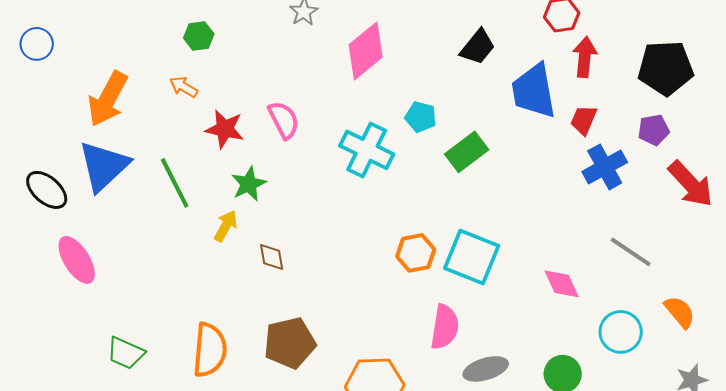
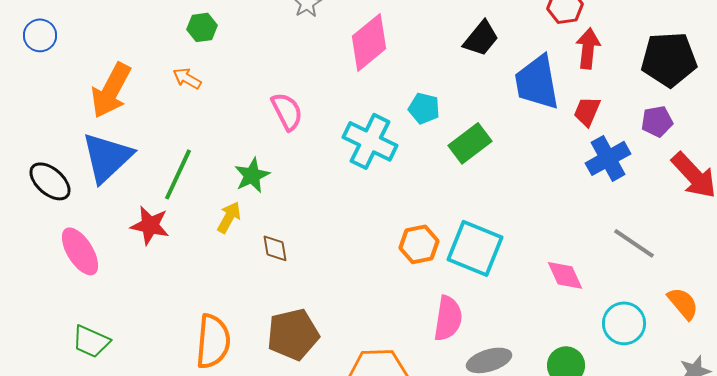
red star: (225, 129) -> (150, 225), moved
green line: (175, 183) -> (178, 174), turned 52
green trapezoid: (126, 353) -> (91, 341), moved

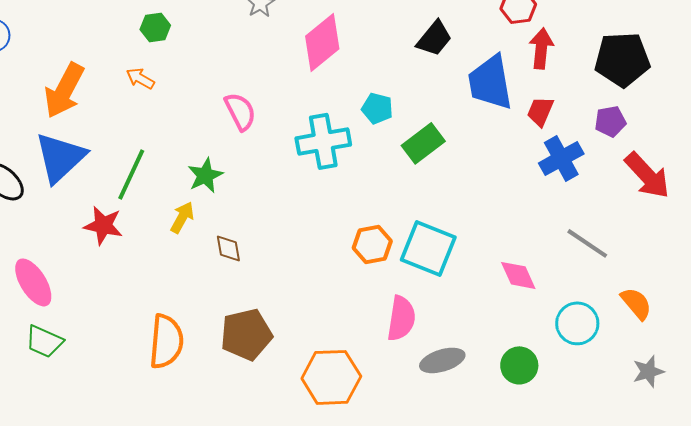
cyan cross: (370, 141) -> (323, 141), turned -36
pink ellipse: (80, 251) -> (33, 282), moved

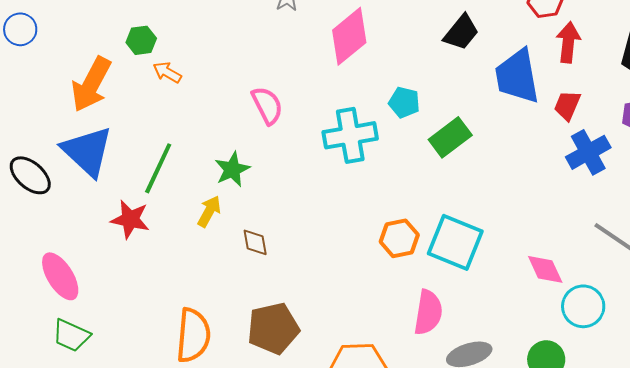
green hexagon: (155, 27) -> (141, 40), moved
blue triangle: (60, 157) -> (87, 151), turned -34
cyan circle: (577, 323) -> (583, 306), moved

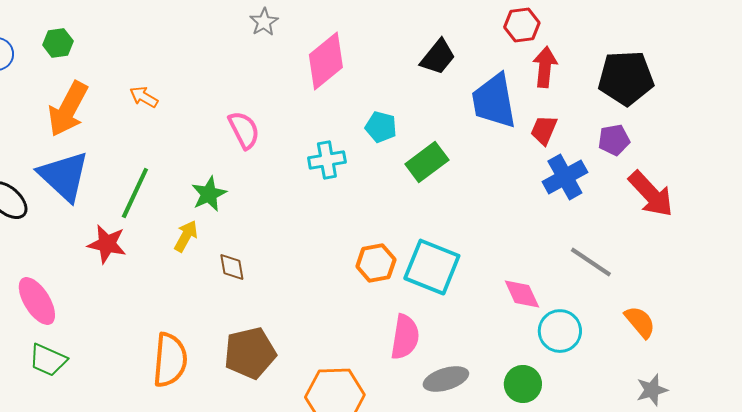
green hexagon: (141, 40) -> (58, 43), moved
cyan cross: (350, 135) -> (327, 160), size x0.7

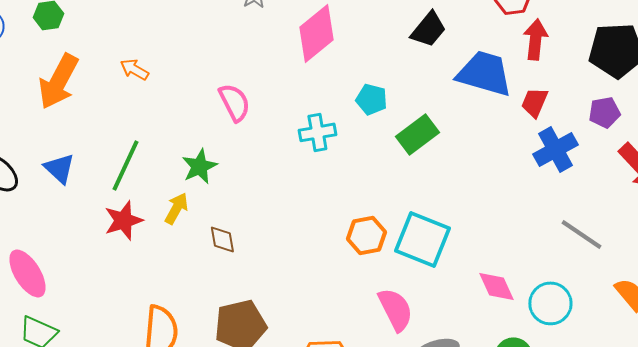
blue trapezoid: (494, 101) -> (484, 73), turned 116
blue triangle: (64, 176) -> (59, 168), moved, size x0.6
red star: (107, 244) -> (123, 220), moved, turned -30
pink diamond: (522, 294) -> (496, 286), moved
pink semicircle: (405, 337) -> (395, 309), turned -36

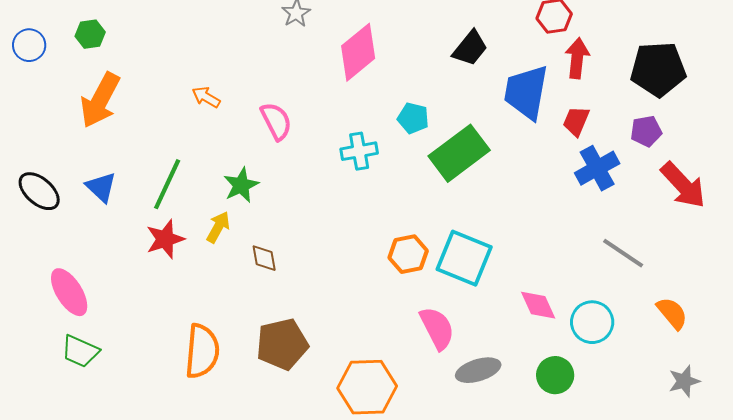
orange arrow: (134, 69) -> (206, 97), moved
blue trapezoid: (484, 73) -> (526, 92), turned -96
green rectangle: (417, 134) -> (459, 153), size x1.4

